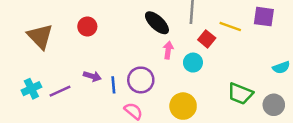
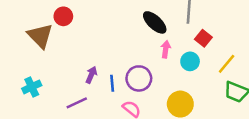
red circle: (87, 26) -> (63, 16), moved
yellow line: (230, 26) -> (227, 64), moved, turned -70
purple arrow: (92, 76) -> (91, 75), turned -84
purple line: (60, 91) -> (77, 103), moved

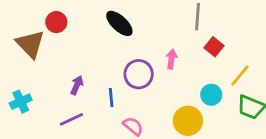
black ellipse: (155, 22) -> (119, 23), moved
cyan circle: (190, 61) -> (211, 95), moved
purple arrow: (91, 75) -> (77, 85), moved
purple circle: (139, 78) -> (139, 74), moved

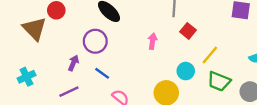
purple circle: (139, 74) -> (95, 41), moved
blue line: (111, 97) -> (102, 73), turned -49

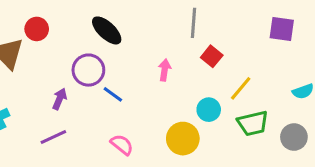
blue line: (102, 73) -> (113, 94), moved
green trapezoid: (219, 81) -> (253, 123), turned -35

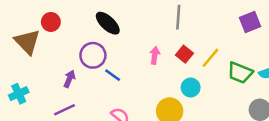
purple square: (282, 29) -> (250, 22), turned -30
red square: (212, 56) -> (184, 54), moved
yellow line: (241, 88) -> (210, 58), moved
green trapezoid: (253, 123) -> (240, 73), moved, turned 35

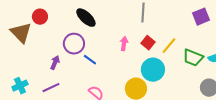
cyan circle: (191, 87) -> (153, 70), size x1.5
cyan cross: (19, 94) -> (20, 86), moved

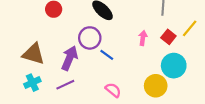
brown triangle: (21, 33) -> (33, 54), moved, turned -30
yellow line: (169, 46) -> (190, 28), moved
purple arrow: (55, 63) -> (70, 58), size x1.6

